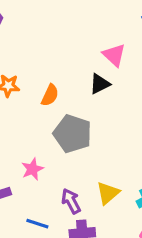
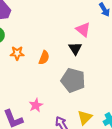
black triangle: (100, 84) -> (75, 48), turned -32
gray pentagon: (73, 134) -> (73, 80), moved

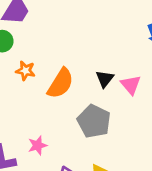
pink triangle: (83, 29) -> (131, 85), moved
orange semicircle: (44, 58) -> (60, 83), size x1.6

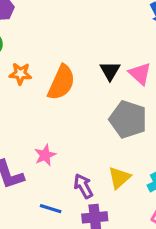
gray pentagon: (94, 121) -> (128, 119), moved

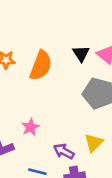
purple arrow: (83, 186) -> (64, 151), turned -30

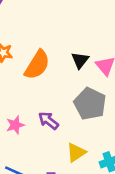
purple arrow: (64, 151) -> (48, 121), moved

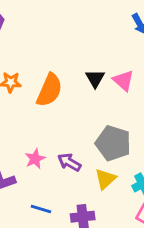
gray pentagon: (90, 104) -> (113, 143), moved
purple arrow: (48, 121) -> (69, 162), moved

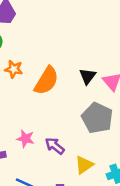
gray pentagon: (113, 143) -> (97, 118), moved
pink star: (35, 159) -> (25, 139), turned 30

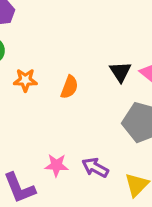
orange semicircle: (46, 81) -> (69, 87), size x0.6

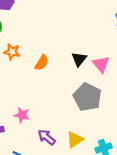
purple arrow: (95, 168) -> (47, 137), moved

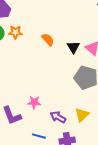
orange star: (12, 52) -> (15, 32), moved
orange semicircle: (42, 63) -> (48, 39), moved, turned -64

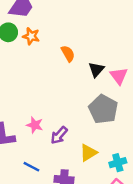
purple arrow: (58, 117) -> (59, 135), moved, turned -91

